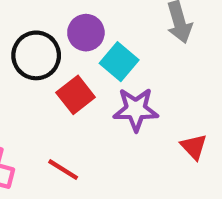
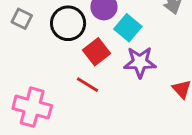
red line: (63, 170) -> (88, 85), moved

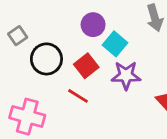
gray square: (22, 19) -> (18, 36), turned 30
black circle: (68, 23) -> (46, 59), moved

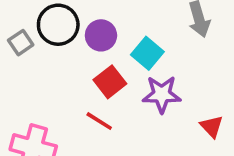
purple circle: (93, 25) -> (101, 35), moved
black circle: (46, 59) -> (58, 25), moved

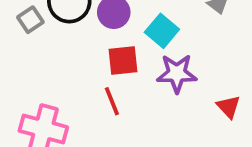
red square: (110, 82) -> (123, 60), turned 32
red line: (99, 121) -> (112, 101), turned 36

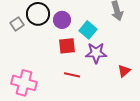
red line: (112, 101) -> (72, 75), moved, turned -56
red triangle: (229, 107) -> (124, 71), turned 32

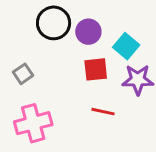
gray square: (17, 24) -> (23, 74), moved
pink cross: (24, 83) -> (33, 123), turned -30

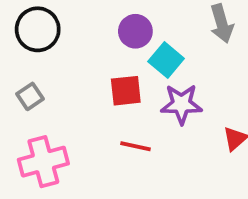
black circle: (54, 23) -> (38, 29), moved
purple circle: (88, 32) -> (135, 31), moved

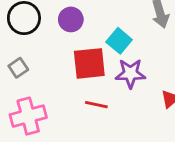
purple circle: (135, 31) -> (71, 19), moved
red square: (126, 91) -> (89, 63), size x1.4

